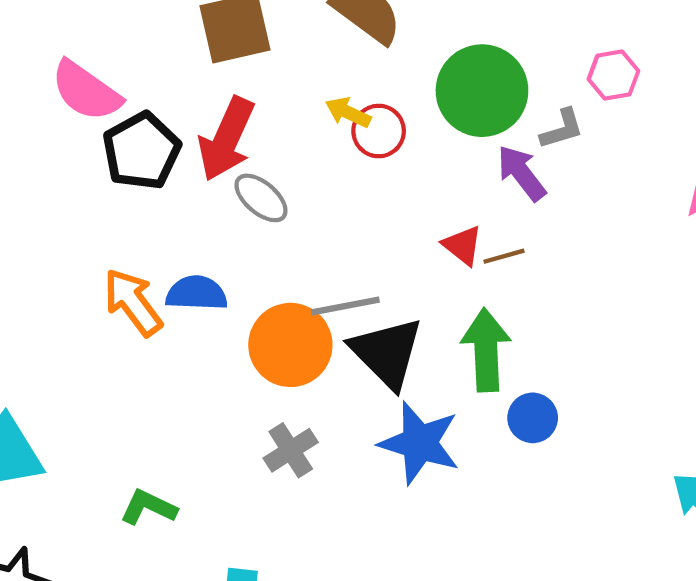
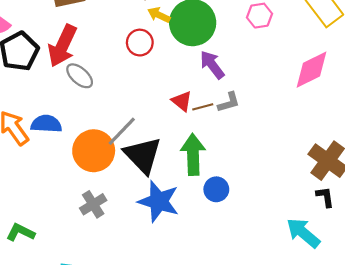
yellow arrow: (348, 112) -> (159, 15), moved
gray L-shape: (562, 129) -> (229, 102), moved
gray line: (345, 306) -> (122, 131), turned -36

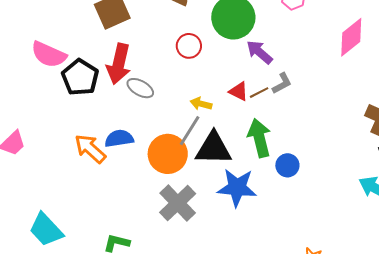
yellow arrow: (159, 15) -> (201, 104), moved
black triangle: (143, 155) -> (213, 148), turned -33
gray cross: (93, 204) -> (178, 203), size x1.5

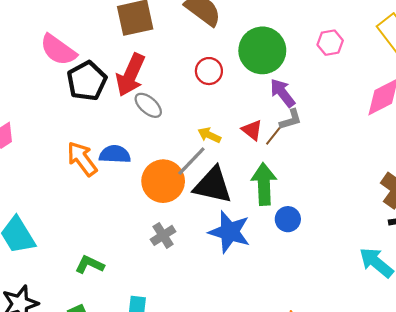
gray L-shape: (282, 83) -> (291, 119), moved
brown line: (259, 93) -> (273, 136), turned -36
gray cross: (178, 203) -> (163, 235), size x0.6

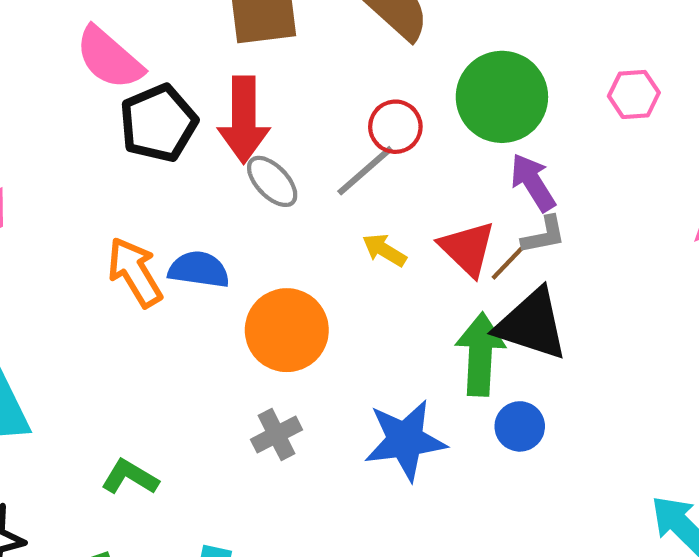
red arrow: (131, 75) -> (244, 120), turned -30
red triangle: (252, 130) -> (467, 248), size x1.4
gray line: (191, 161) -> (365, 171), moved
black triangle: (213, 185) -> (532, 324), moved
blue star: (230, 232) -> (405, 440), turned -30

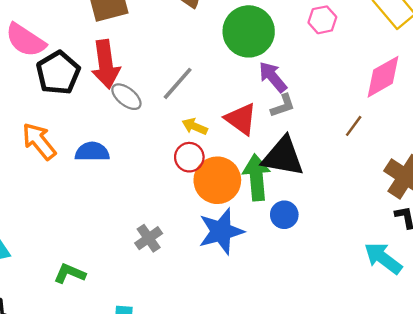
red circle: (395, 127) -> (189, 157), moved
brown line: (507, 263) -> (354, 126), moved
orange arrow: (135, 272) -> (39, 141), moved
orange circle: (287, 330) -> (217, 180), moved

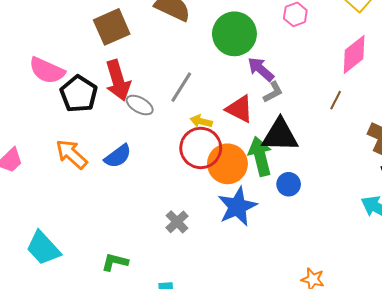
blue semicircle: (92, 152) -> (118, 156), turned 152
red circle: (189, 157) -> (201, 148), size x1.6

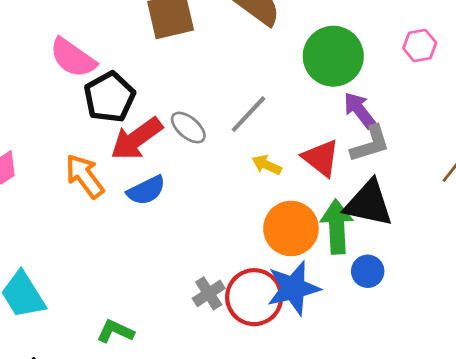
red arrow: (118, 80) -> (136, 139), moved, turned 60
gray L-shape: (273, 92) -> (370, 144), size x1.4
red circle: (201, 148) -> (254, 297), moved

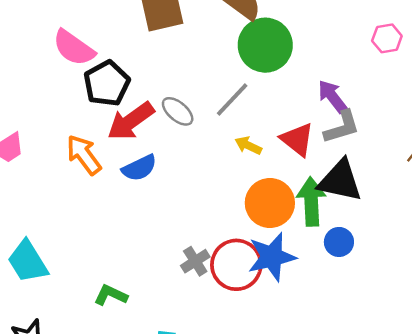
green circle: (333, 56) -> (265, 45), moved

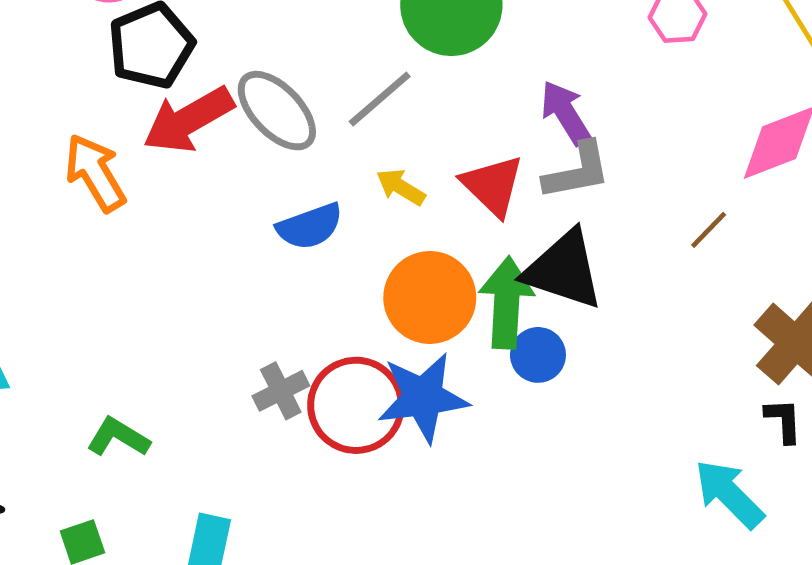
gray ellipse: (178, 111) -> (277, 111), size x1.4
blue semicircle: (139, 168) -> (310, 226), moved
blue circle: (339, 242) -> (538, 355), moved

